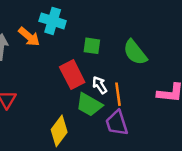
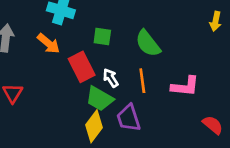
orange arrow: (29, 37) -> (48, 43), moved
orange line: (118, 94) -> (142, 81), moved
yellow diamond: (59, 131) -> (94, 126), moved

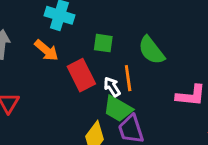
orange line: (142, 81) -> (128, 78), moved
green trapezoid: (100, 99) -> (118, 109), moved

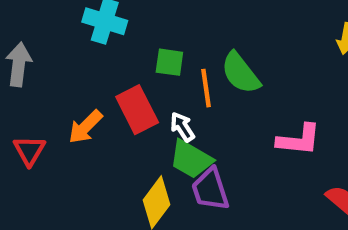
orange arrow: (46, 50) -> (85, 127), moved, turned 95
orange line: (128, 78) -> (206, 88), moved

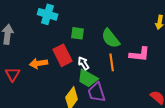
orange line: (206, 88) -> (112, 62), moved
orange arrow: (85, 127) -> (39, 63), turned 36
pink L-shape: (299, 140) -> (140, 54), moved

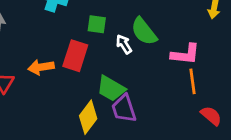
red rectangle: (63, 55) -> (75, 56), turned 45
orange line: (112, 62) -> (193, 81), moved
white arrow: (84, 63) -> (124, 44), moved

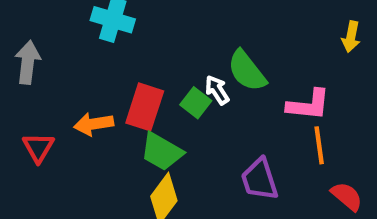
green square: (97, 24) -> (196, 103), moved, turned 30
green trapezoid: (111, 89) -> (162, 152), moved
purple trapezoid: (124, 109) -> (260, 179), moved

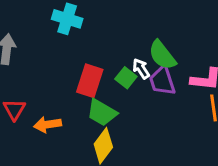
orange arrow: (94, 124) -> (47, 125), moved
purple trapezoid: (260, 179) -> (162, 81), moved

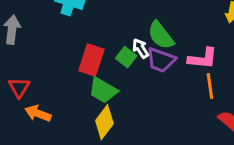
purple trapezoid: (162, 81) -> (161, 60), turned -52
orange arrow: (47, 125) -> (38, 113), moved, turned 30

